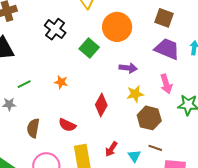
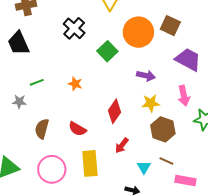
brown square: (164, 18) -> (170, 26), moved
red arrow: (111, 149) -> (122, 145), moved

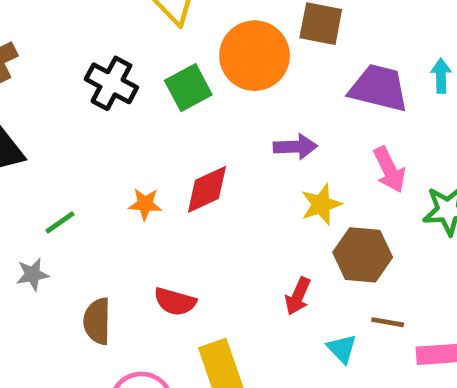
green square: (107, 51) -> (188, 88), moved, turned 30
red diamond: (114, 111) -> (207, 189), moved, turned 45
red arrow: (122, 145) -> (298, 296), moved

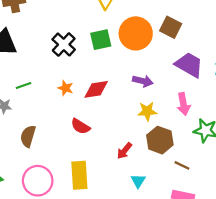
black cross: (111, 83) -> (64, 45), moved
red semicircle: (175, 302) -> (80, 126), moved
brown line: (388, 322) -> (182, 165), moved

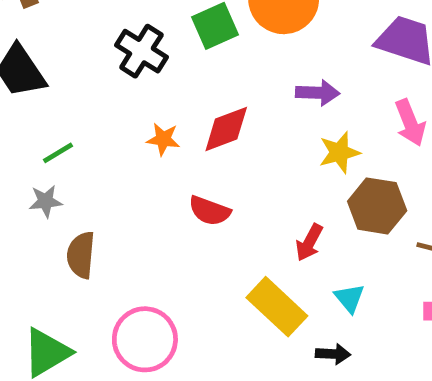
green line: (24, 85) -> (58, 153), moved
brown semicircle: (28, 136) -> (81, 255), moved
yellow rectangle: (79, 175) -> (277, 307), moved, turned -32

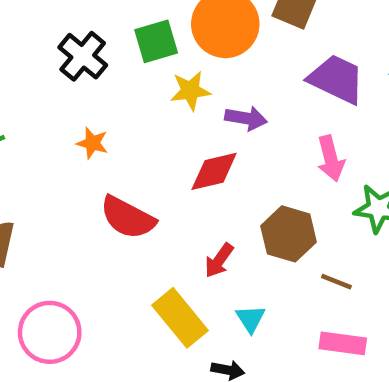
red diamond: (226, 129) -> (214, 171), moved
yellow star: (339, 152) -> (190, 91), moved
red semicircle: (210, 211) -> (128, 218), size x1.4

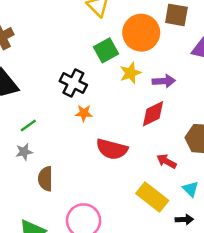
black cross: (83, 56) -> (73, 83), moved
red arrow: (219, 260) -> (166, 161), turned 96

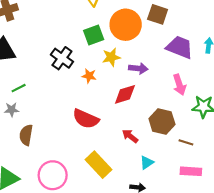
orange star: (84, 113) -> (89, 76), moved
cyan triangle: (191, 189) -> (147, 163), turned 32
yellow rectangle: (152, 197) -> (99, 165), moved

